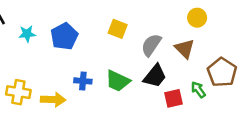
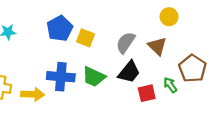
yellow square: (118, 29) -> (86, 38), moved
blue pentagon: (64, 36) -> (60, 28), moved
blue cross: (83, 81) -> (61, 77), size x1.6

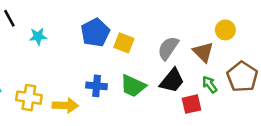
yellow circle: (169, 17) -> (225, 30), moved
blue cross: (61, 77) -> (97, 86), size x0.7
green arrow: (170, 85) -> (210, 85), moved

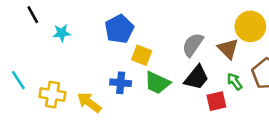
yellow circle: (225, 30) -> (250, 26), size x1.5
yellow square: (124, 43) -> (142, 55), moved
yellow arrow: (65, 105) -> (89, 102), turned -145

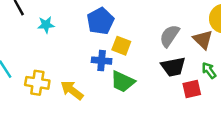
black trapezoid: (197, 78) -> (173, 67), turned 40
blue cross: (121, 83) -> (102, 61), moved
green trapezoid: (157, 83) -> (123, 82), moved

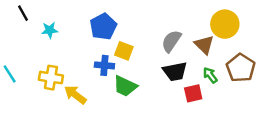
yellow cross: (37, 83) -> (51, 78), moved

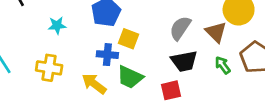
cyan star: (50, 30) -> (57, 25), moved
red square: (193, 93) -> (171, 90), moved
yellow arrow: (75, 95) -> (94, 84), moved

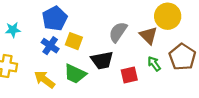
blue cross: (107, 55) -> (50, 46), moved, turned 30
black trapezoid: (184, 61) -> (102, 60), moved
red square: (171, 90) -> (129, 75), moved

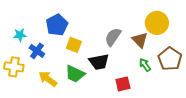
blue cross: (50, 46) -> (37, 51), moved
red square: (129, 75) -> (123, 84), moved

